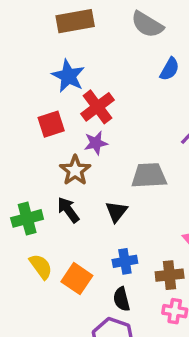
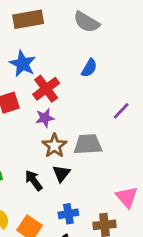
blue semicircle: (170, 69) -> (89, 68), moved
brown star: (75, 170) -> (54, 146), moved
black arrow: (68, 210) -> (34, 180), moved

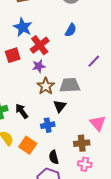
black triangle: (61, 173) -> (60, 106), moved
black arrow: (34, 180) -> (22, 111), moved
blue cross: (68, 214) -> (48, 125), moved

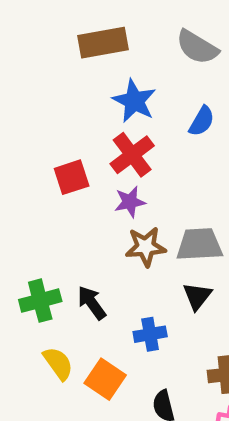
blue star: (23, 27) -> (134, 101), moved
brown star: (46, 86) -> (146, 247), turned 30
black triangle: (60, 106) -> (197, 296), moved

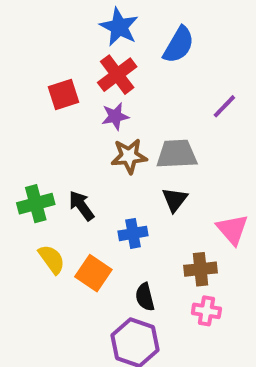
blue semicircle: (202, 121) -> (179, 45), size x1.4

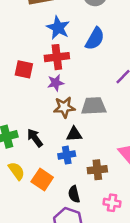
red cross: (117, 75) -> (57, 57), turned 30
red square: (64, 94) -> (24, 69), turned 30
black triangle: (175, 200) -> (74, 134), moved, turned 49
brown cross: (201, 269) -> (97, 170), moved

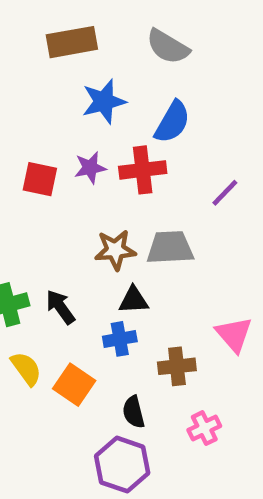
blue star: (58, 28) -> (104, 101), turned 30
red cross: (57, 57) -> (143, 170), moved
purple star: (56, 83) -> (90, 168), moved
pink cross: (112, 203) -> (204, 428), turned -35

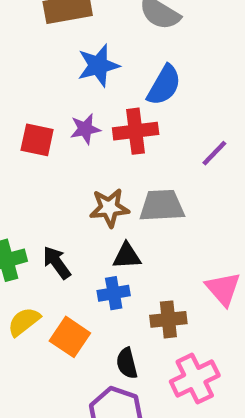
yellow semicircle: (26, 369) -> (24, 322), turned -92
pink cross: (204, 428) -> (195, 379), size x1.5

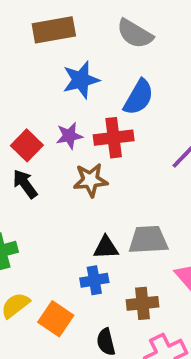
red square: (37, 140) -> (27, 145), turned 32
gray trapezoid: (162, 206) -> (148, 240), moved
brown star: (109, 208) -> (90, 180), moved
black arrow: (57, 263) -> (25, 184), moved

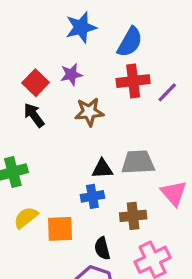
red cross: (114, 138) -> (133, 81), moved
orange square: (56, 319) -> (60, 229), turned -36

